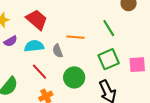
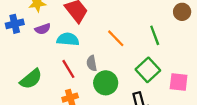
orange line: (75, 37) -> (116, 38), turned 30
gray semicircle: (58, 51) -> (92, 63), moved
green square: (109, 59) -> (148, 70), turned -30

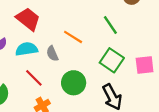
gray semicircle: (92, 63) -> (52, 54), moved

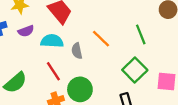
green circle: (74, 83) -> (80, 89), moved

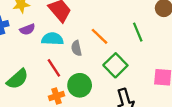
green square: (135, 70) -> (115, 65), moved

